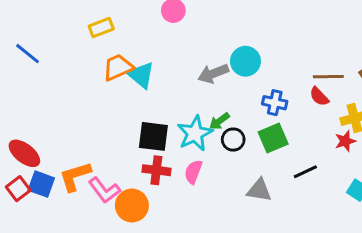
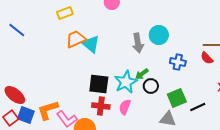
gray arrow: (213, 74) -> (138, 43), turned -78
green square: (273, 138) -> (177, 98), moved

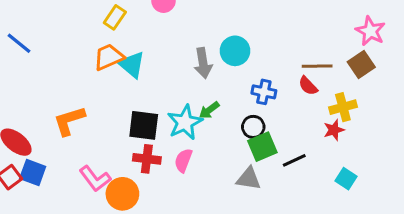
yellow rectangle: (65, 13) -> (115, 17), moved, turned -35
black circle: (151, 86) -> (253, 127), moved
orange L-shape: (48, 110) -> (69, 121), moved

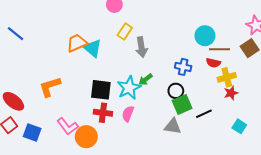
yellow rectangle: (115, 17) -> (125, 32), moved
cyan circle: (235, 51) -> (205, 36), moved
red semicircle: (308, 86) -> (213, 63), turned -32
yellow cross: (343, 107) -> (227, 77), moved
blue square: (33, 173) -> (32, 133), moved

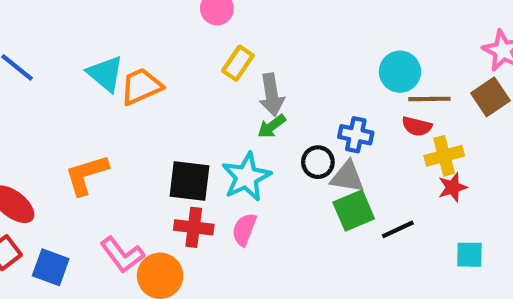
cyan triangle: (93, 48) -> (105, 74), moved
green arrow: (146, 79) -> (272, 126), moved
black circle: (176, 91) -> (318, 162), moved
gray triangle: (173, 126) -> (347, 177), moved
cyan square: (239, 126) -> (469, 255), turned -32

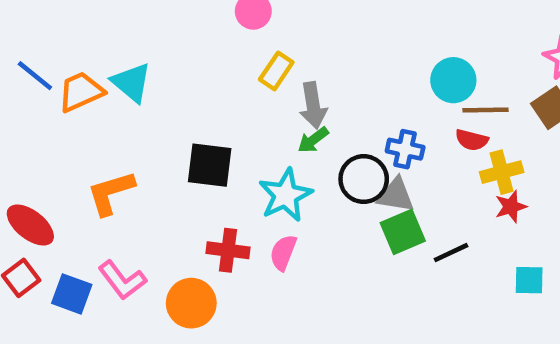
orange trapezoid: (141, 86) -> (81, 92), moved
black circle: (318, 162) -> (364, 179), size x1.4
black square: (190, 181) -> (210, 165), moved
pink L-shape: (122, 255) -> (122, 280), moved

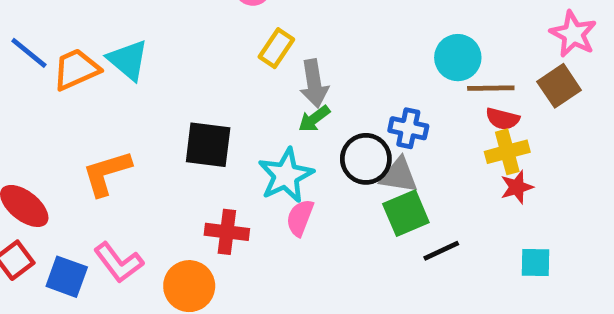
red semicircle: (472, 140) -> (503, 119), moved
pink semicircle: (283, 253) -> (300, 218), moved
black line: (451, 253) -> (441, 251), moved

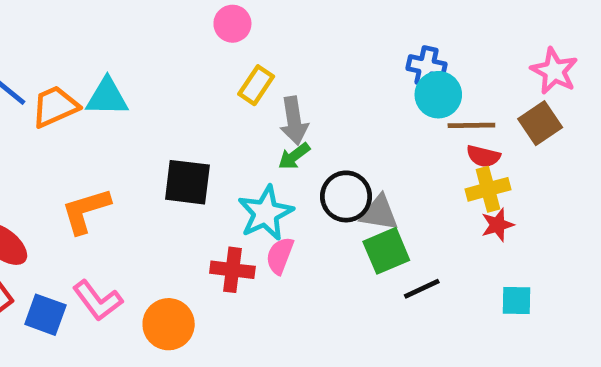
cyan triangle: (128, 60) -> (107, 97), turned -39
blue cross: (408, 128) -> (426, 66), moved
red cross: (227, 232) -> (232, 270), moved

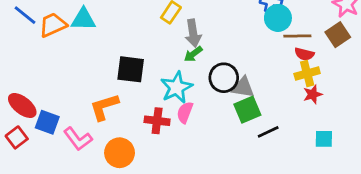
orange L-shape: (86, 211) -> (104, 107), moved
blue square: (45, 315) -> (47, 122), moved

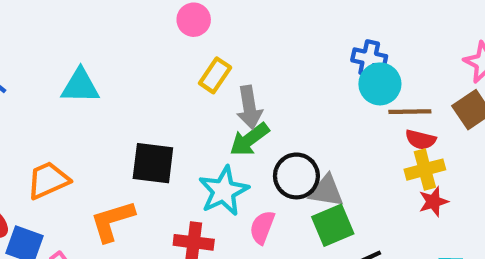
orange trapezoid: (53, 25) -> (48, 180), moved
green arrow: (193, 54) -> (249, 140), size x1.4
pink semicircle: (185, 112) -> (262, 227), moved

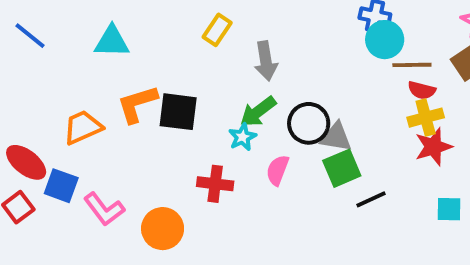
yellow rectangle: (215, 75) -> (217, 30), moved
green arrow: (249, 140) -> (258, 112), moved
cyan star: (224, 191) -> (242, 137), size x0.6
red star: (433, 202) -> (433, 147), size x1.4
orange L-shape: (112, 221) -> (137, 104), moved

